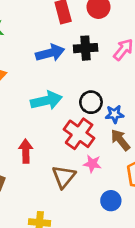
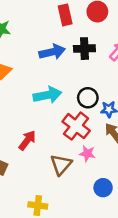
red arrow: (26, 151) -> (27, 140), turned 36

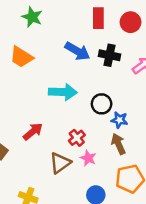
blue arrow: (52, 52) -> (77, 51), turned 30
red cross: (76, 126) -> (77, 138), moved, size x0.6

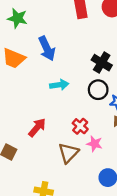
blue arrow: (77, 51) -> (47, 48), moved, turned 45
black cross: (109, 55) -> (102, 63), moved, turned 30
cyan arrow: (63, 92) -> (59, 85), size x0.7

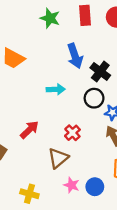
green star: (17, 18) -> (50, 18), moved
blue arrow: (47, 48) -> (75, 56), moved
pink star: (95, 144) -> (72, 185), moved

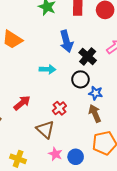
brown triangle: (58, 158) -> (45, 130), turned -42

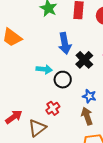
black circle: (80, 79) -> (63, 80), moved
red arrow: (22, 103) -> (14, 117), moved
brown triangle: (45, 130) -> (37, 128), turned 36

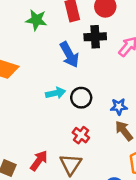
black cross: (84, 60) -> (95, 37), moved, turned -30

